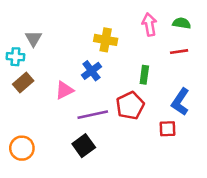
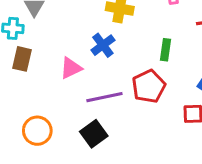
brown rectangle: (23, 82) -> (22, 59), turned -36
orange circle: (22, 148) -> (37, 131), moved

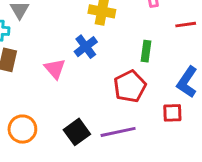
pink triangle: (71, 68) -> (55, 69), turned -45
purple line: (104, 97) -> (118, 132), moved

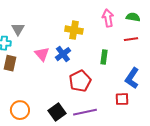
pink triangle: (55, 69) -> (42, 54), moved
red pentagon: (130, 86) -> (80, 81), moved

